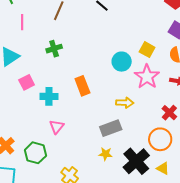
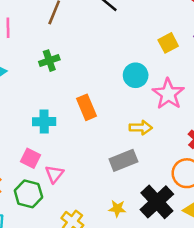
yellow square: (147, 50) -> (168, 43), moved, turned 35
pink square: (27, 82) -> (31, 158), moved, turned -35
pink triangle: (57, 127) -> (54, 174), moved
yellow star: (106, 154) -> (117, 209), moved

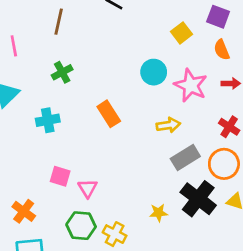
cyan cross: (44, 122) -> (48, 120), moved
gray rectangle: (123, 160) -> (185, 158), moved
green hexagon: (28, 194) -> (81, 226), moved

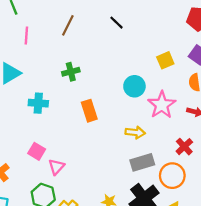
green cross: (62, 72) -> (71, 72), moved

